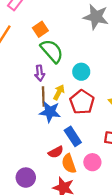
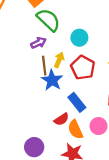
purple arrow: (40, 73) -> (38, 43), turned -104
blue star: (50, 112) -> (52, 80), turned 30

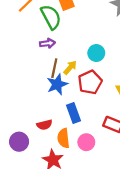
green semicircle: (48, 20) -> (51, 17), moved
purple arrow: (38, 43) -> (47, 43), moved
red semicircle: (61, 119) -> (44, 125), moved

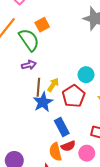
cyan circle: (96, 53) -> (86, 75), moved
red semicircle: (44, 125) -> (68, 146), moved
pink circle: (86, 142) -> (87, 153), moved

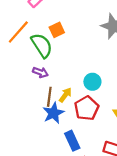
purple arrow: (29, 65) -> (40, 72), turned 32
cyan circle: (86, 75) -> (92, 82), moved

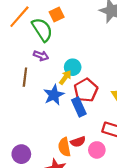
cyan circle: (92, 82) -> (73, 67), moved
brown line: (49, 97) -> (25, 77), moved
blue rectangle: (72, 141) -> (79, 107), moved

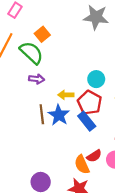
cyan circle: (73, 67) -> (96, 79), moved
brown line: (25, 77) -> (42, 114), moved
yellow arrow: (65, 77) -> (66, 95), turned -112

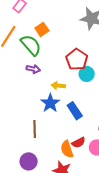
red pentagon: (90, 103) -> (77, 59), moved
brown line: (42, 114) -> (35, 129), moved

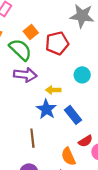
red pentagon: (77, 59) -> (57, 43), moved, turned 30
purple arrow: (33, 69) -> (25, 75), size x1.5
red semicircle: (79, 143) -> (85, 141), moved

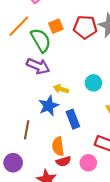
red pentagon: (57, 43) -> (85, 27), moved
red semicircle: (85, 141) -> (63, 161), moved
orange semicircle: (68, 156) -> (58, 146), moved

